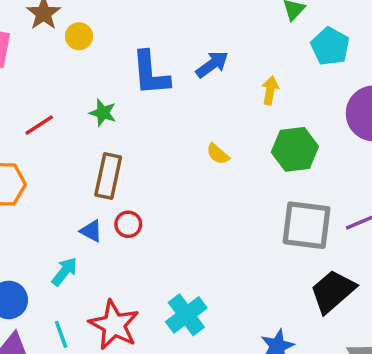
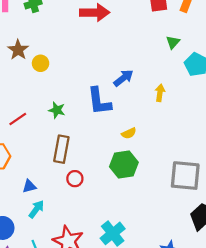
blue L-shape: (150, 73) -> (99, 101), moved
green hexagon: (295, 149) -> (124, 164), moved
yellow semicircle: (218, 154) -> (129, 133), turned -64
blue triangle: (91, 231) -> (29, 186), moved, turned -40

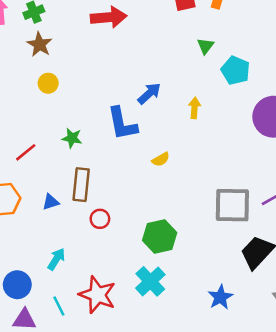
brown star: (18, 50) -> (40, 44), moved
green hexagon: (124, 164) -> (160, 237), moved
blue triangle: (29, 186) -> (51, 202), moved

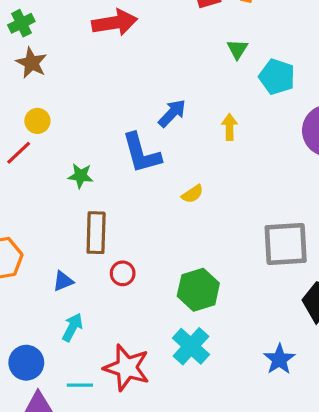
yellow circle: (48, 83) -> (37, 121), moved
red line: (26, 152) -> (19, 153), moved
blue triangle: (51, 202) -> (63, 281), moved
cyan line: (59, 306) -> (80, 385), turned -60

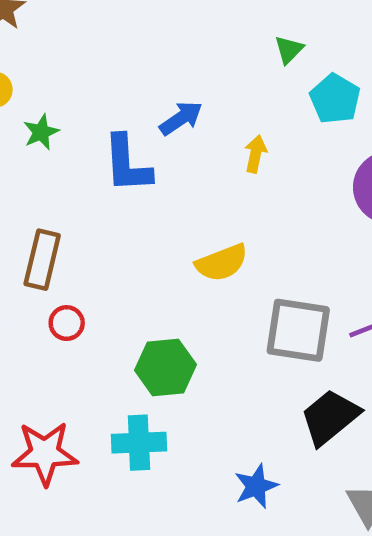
green star: (81, 176) -> (41, 132), moved, turned 30
yellow semicircle: (192, 194) -> (222, 263), moved, size x1.6
cyan cross: (191, 346) -> (139, 443), turned 33
red star: (127, 368) -> (45, 453), turned -30

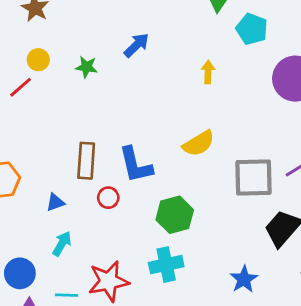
blue arrow: (181, 118) -> (136, 45), moved
green star: (41, 132) -> (87, 67), moved, turned -30
blue L-shape: (127, 164) -> (136, 165), moved

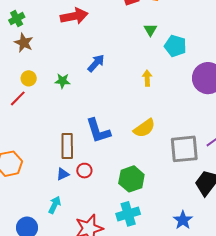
blue L-shape: (136, 165) -> (98, 131), moved
blue triangle: (55, 202) -> (63, 174), moved

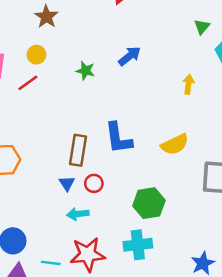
yellow circle: (29, 78) -> (36, 55), moved
blue triangle: (63, 174) -> (67, 183), turned -48
cyan arrow: (55, 205) -> (78, 214), moved, turned -132

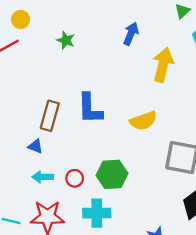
blue arrow: (130, 56) -> (131, 34), moved, turned -35
yellow arrow: (188, 84) -> (163, 65), size x1.8
blue triangle: (67, 183) -> (35, 146), turned -42
red circle: (94, 183) -> (75, 178), moved

